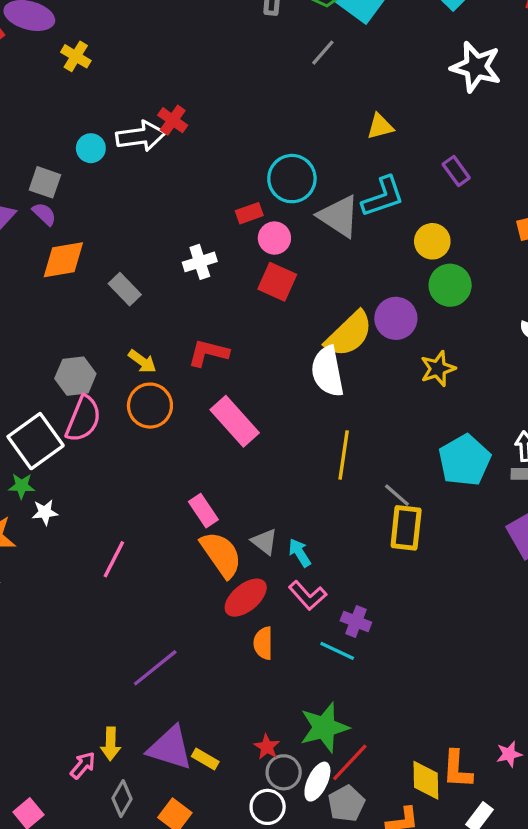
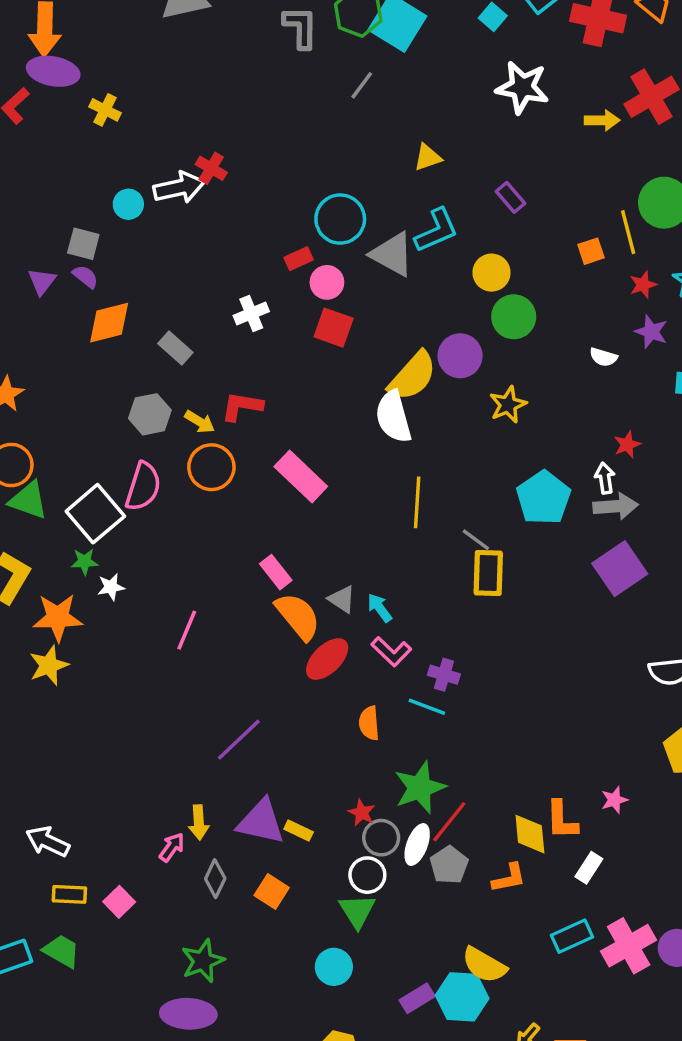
red L-shape: (208, 353) -> (242, 406), moved
gray hexagon: (75, 376) -> (150, 414), moved
orange semicircle: (263, 643) -> (369, 723), moved

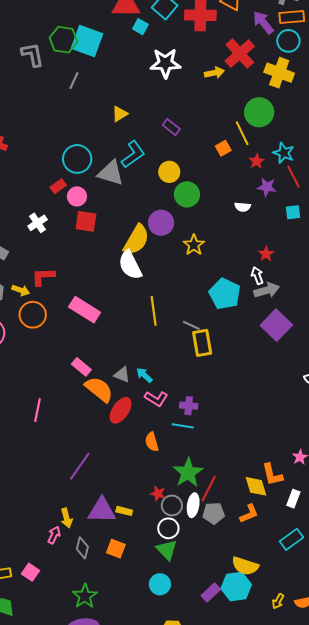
gray pentagon: (449, 865) -> (214, 513), turned -30

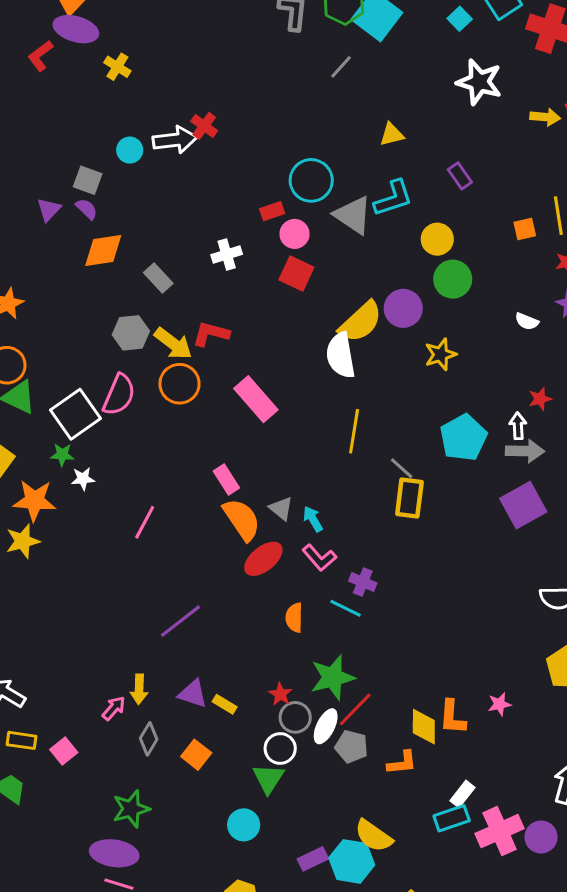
yellow arrow: (21, 290) -> (173, 344), size x1.5
white rectangle: (293, 499) -> (463, 794), moved
purple triangle: (102, 510) -> (193, 694), size x0.7

